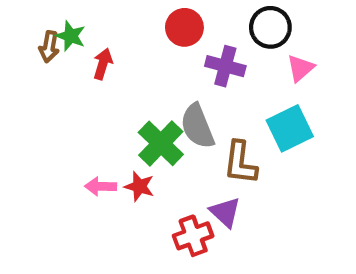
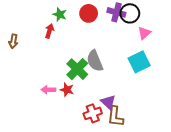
green star: (71, 36) -> (60, 14), moved
brown arrow: (49, 47) -> (13, 41), moved
purple cross: (225, 66) -> (116, 12), moved
brown L-shape: (240, 163) -> (115, 117), moved

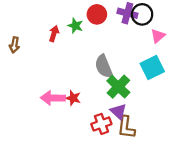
green star: (60, 14) -> (75, 26), moved
green cross: (77, 69) -> (118, 87), moved
pink arrow: (48, 90) -> (53, 98), size x1.5

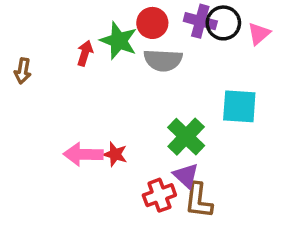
green star: (75, 26) -> (119, 41), size x1.5
pink triangle: (158, 36) -> (259, 34), moved
gray semicircle: (104, 66) -> (163, 60), moved, turned -65
cyan square: (152, 67) -> (239, 106), turned 30

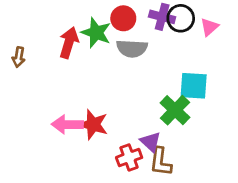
red arrow: (85, 53) -> (69, 43), size x1.5
green cross: (186, 137) -> (175, 110), moved
red star: (115, 154) -> (93, 124), size x1.5

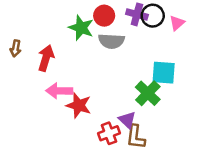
red arrow: (69, 43) -> (46, 58), moved
pink arrow: (67, 124) -> (59, 91), moved

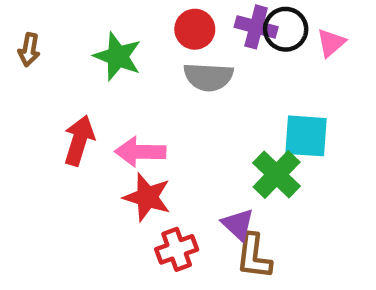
green star: (81, 28) -> (118, 56), moved
brown arrow: (16, 48) -> (29, 50), moved
red arrow: (46, 58) -> (79, 140), moved
pink arrow: (59, 91) -> (140, 152), moved
red cross: (109, 133) -> (177, 249), moved

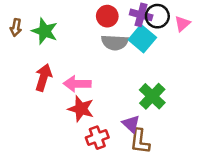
green star: (118, 56) -> (45, 31), moved
cyan square: (306, 136) -> (142, 39), moved, turned 36

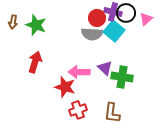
red circle: (107, 16) -> (97, 18), moved
pink arrow: (77, 84) -> (79, 72), moved
green cross: (152, 96) -> (122, 77), turned -35
purple triangle: (131, 124) -> (105, 68), moved

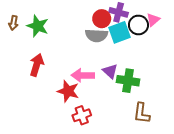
black circle: (126, 13) -> (138, 25), moved
cyan square: (114, 31) -> (120, 32), turned 30
brown L-shape: (112, 113) -> (142, 113), moved

